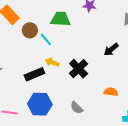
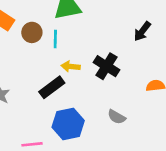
cyan line: (46, 39) -> (55, 39), turned 56

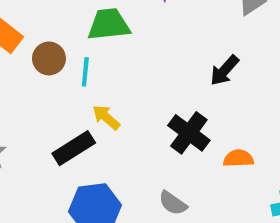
yellow arrow: (71, 66) -> (106, 117), turned 30
black cross: (106, 66) -> (189, 133), moved

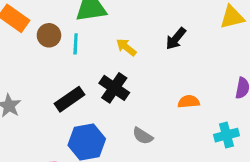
yellow arrow: (106, 117) -> (126, 47), moved
black cross: (189, 133) -> (114, 88), moved

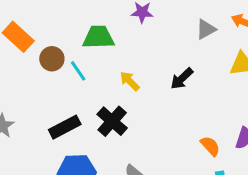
cyan line: (76, 44) -> (78, 71), turned -45
orange semicircle: (189, 102) -> (210, 146), moved, turned 45

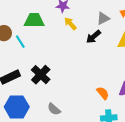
black arrow: (182, 79) -> (93, 37), moved
yellow arrow: (130, 81) -> (70, 24), moved

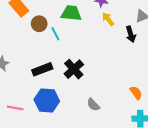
black arrow: (93, 37) -> (131, 34), turned -70
gray semicircle: (54, 109) -> (93, 105), moved

